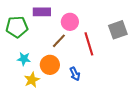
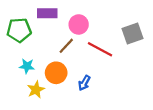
red line: (89, 44) -> (100, 49), turned -45
blue arrow: (75, 74) -> (84, 83), turned 56

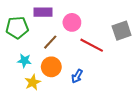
brown line: (66, 46) -> (50, 42), moved

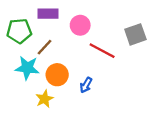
brown line: (50, 42) -> (44, 47), moved
cyan star: (24, 61) -> (27, 68), size x1.5
yellow star: (33, 82) -> (44, 99), moved

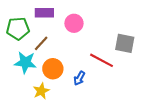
gray square: (135, 34) -> (125, 43), moved, turned 30
red line: (102, 51) -> (101, 60), moved

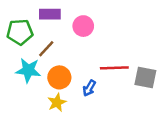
gray square: (125, 43) -> (145, 77), moved
red line: (101, 60) -> (114, 68), turned -30
yellow star: (41, 91) -> (57, 103), moved

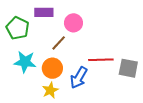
green pentagon: (20, 32) -> (18, 28), turned 30
brown line: (46, 49) -> (59, 43), moved
blue arrow: (89, 88) -> (79, 78), size x1.5

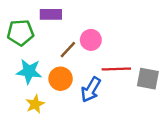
pink circle: (73, 23) -> (91, 40), moved
green pentagon: (18, 28) -> (21, 33), turned -30
yellow star: (50, 90) -> (35, 104), moved

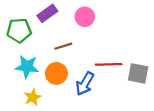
purple rectangle: (51, 14) -> (47, 13), turned -36
pink circle: (91, 40) -> (85, 17), moved
brown line: (68, 50) -> (63, 46), turned 30

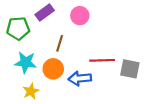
brown line: (63, 46) -> (60, 43), turned -56
blue arrow: (85, 84) -> (80, 78), turned 55

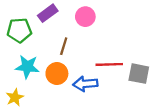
yellow star: (31, 91) -> (15, 97), moved

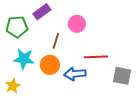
pink circle: (85, 17) -> (77, 24), moved
gray square: (139, 74) -> (122, 76), moved

